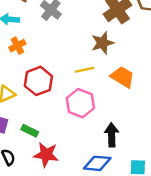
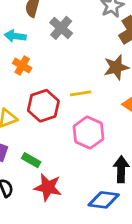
orange cross: (17, 46) -> (22, 66), turned -35
yellow line: (85, 70) -> (81, 93), moved

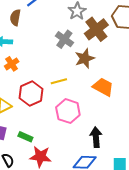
gray cross: (61, 28) -> (64, 39), moved
orange cross: (22, 66) -> (12, 64), turned 32

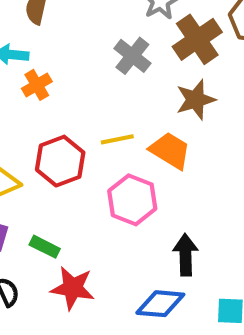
brown star: (85, 58) -> (196, 100), moved
orange cross: (12, 64) -> (37, 85), moved
orange trapezoid: (103, 87) -> (170, 151), moved

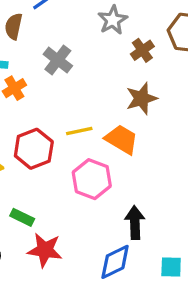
brown cross: (197, 39) -> (142, 50), size x0.6
gray cross: (132, 56) -> (58, 60), moved
blue diamond: (160, 304) -> (115, 262), turned -30

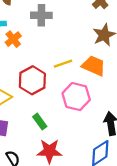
gray cross: (58, 60) -> (41, 15), turned -30
green rectangle: (22, 217) -> (40, 122), moved, turned 35

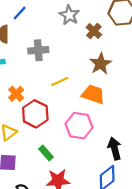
orange cross: (13, 39) -> (16, 94), moved
yellow line: (63, 64) -> (60, 82), moved

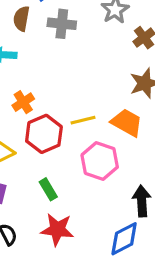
gray cross: (38, 50) -> (62, 24), moved
yellow line: (60, 82) -> (83, 120), moved

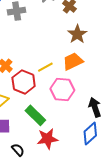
orange trapezoid: (127, 123) -> (73, 61), turned -40
green rectangle: (48, 189) -> (35, 115), size x1.5

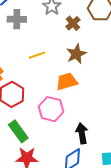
yellow line: (45, 67) -> (37, 55), moved

